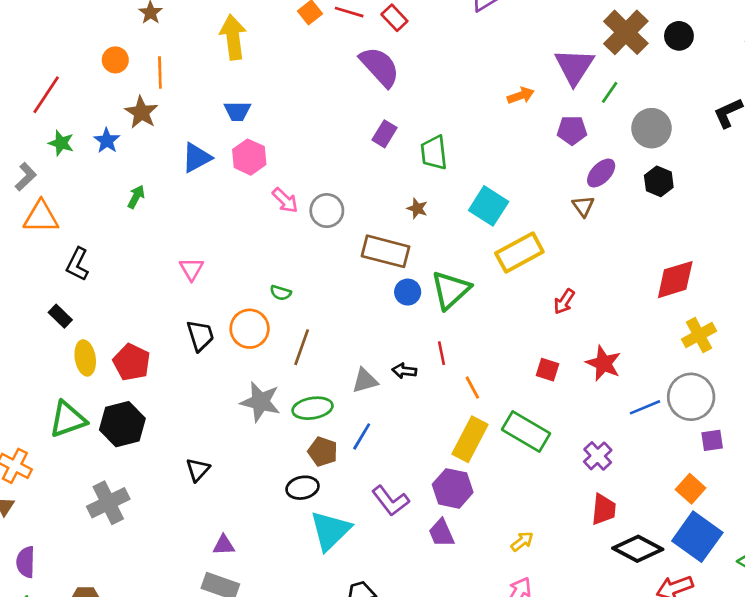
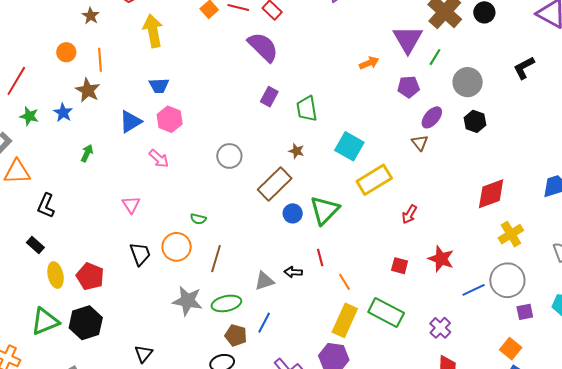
pink arrow: (285, 200) -> (159, 159), moved
brown rectangle: (385, 251) -> (275, 184), turned -56

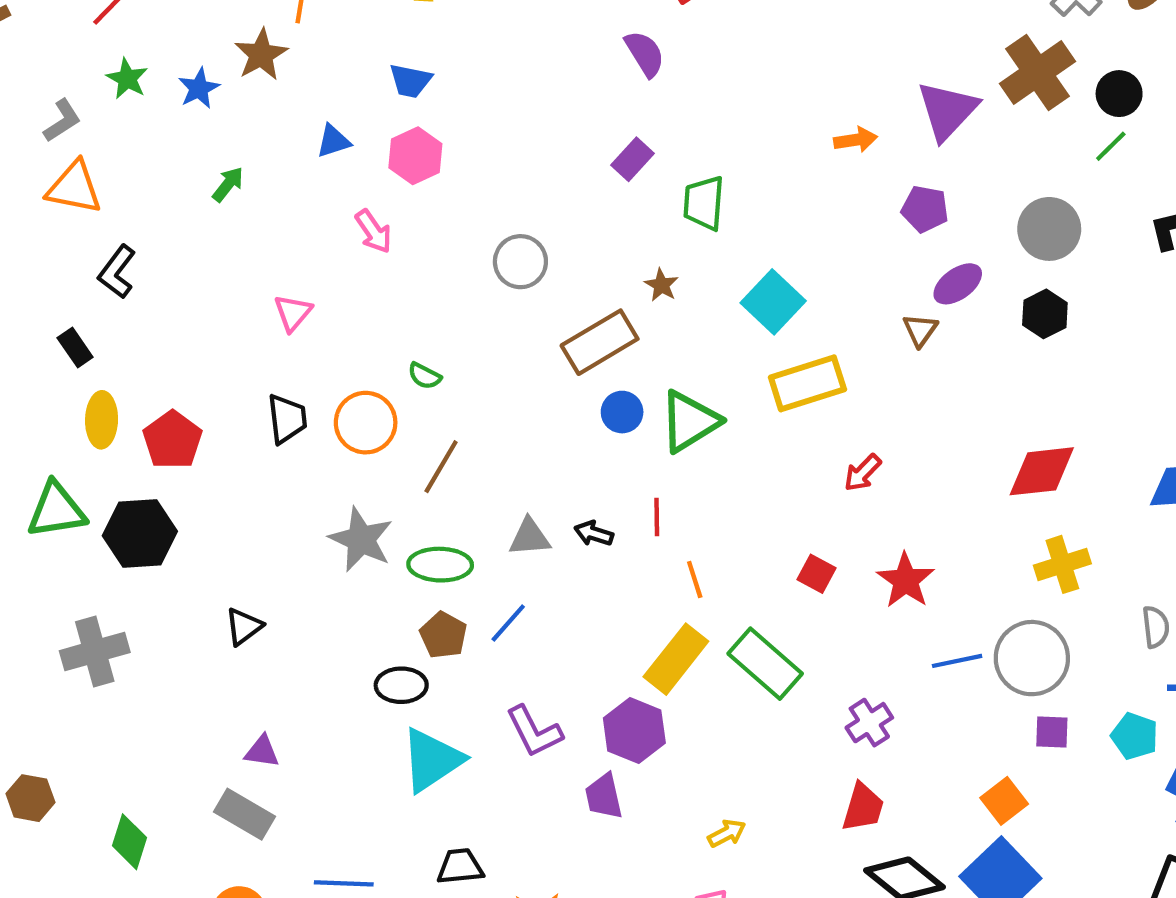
purple semicircle: (263, 47) -> (645, 54), size x0.7
green line: (435, 57) -> (1111, 146), moved
blue triangle: (130, 122) -> (333, 141), size x0.7

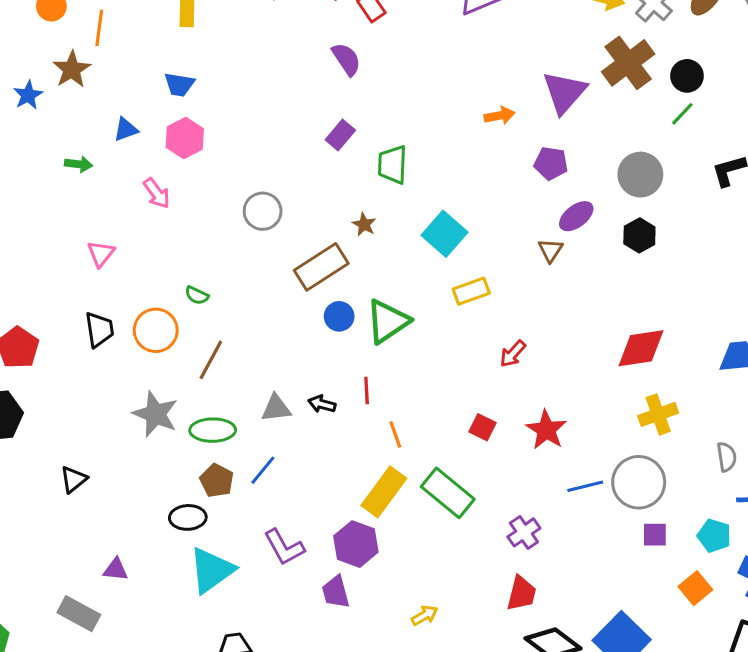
green arrow: (228, 184) -> (79, 164), moved, turned 60
yellow rectangle: (807, 383) -> (471, 291), size x0.7
purple triangle: (262, 751) -> (116, 569), moved
orange square: (1004, 801) -> (695, 588), moved

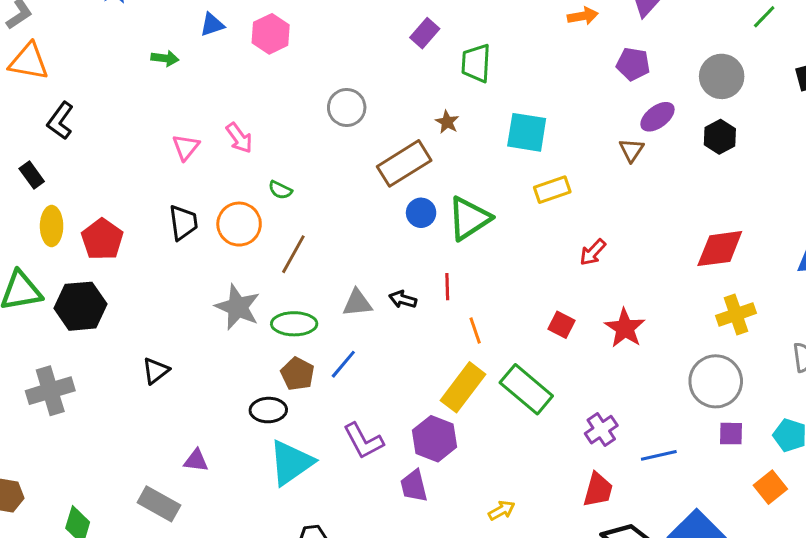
pink arrow: (157, 193) -> (239, 138), moved
cyan square: (444, 234) -> (527, 132), turned -33
blue line: (585, 486) -> (659, 455), moved

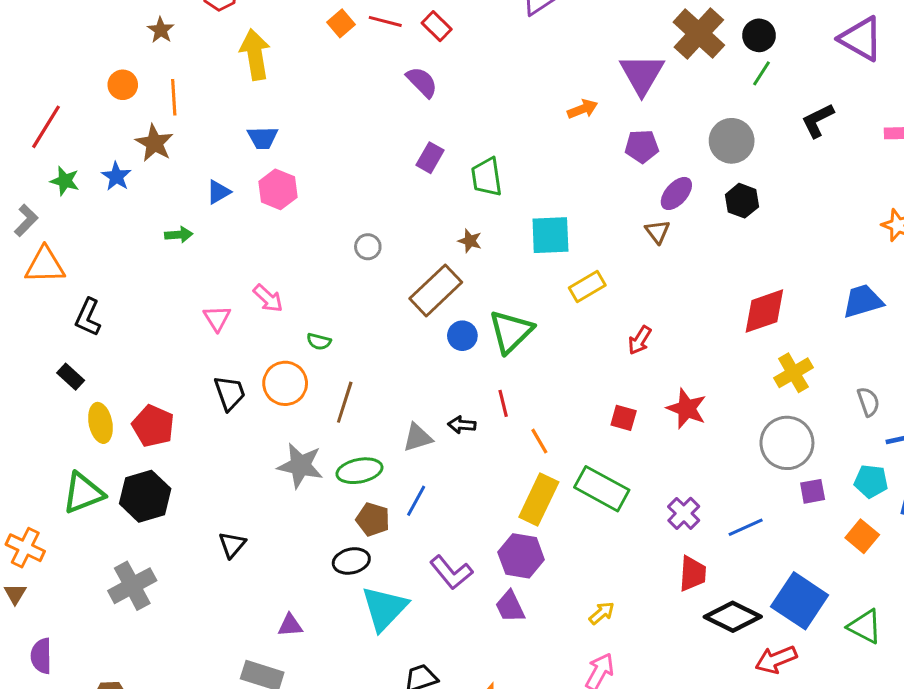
gray circle: (347, 107) -> (368, 247), size x0.7

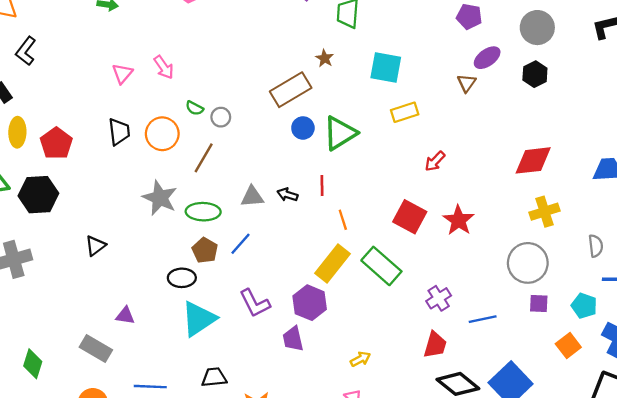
gray circle: (368, 247) -> (221, 117), moved
red square: (624, 418) -> (410, 217), size x1.6

